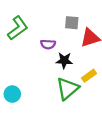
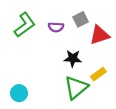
gray square: (72, 23) -> (81, 19), turned -32
purple semicircle: (48, 44) -> (56, 27), moved

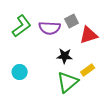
purple semicircle: (56, 27) -> (50, 28), size x1.5
cyan circle: (19, 93) -> (20, 72), moved

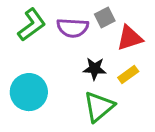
yellow rectangle: (88, 70) -> (128, 75), moved
cyan circle: (20, 72) -> (29, 92), size x1.6

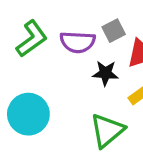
black star: (95, 69) -> (105, 73), moved

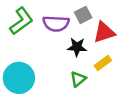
green triangle: (107, 131) -> (78, 79), moved, size x0.6

